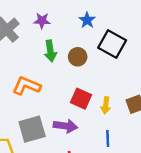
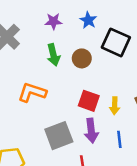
purple star: (42, 21) -> (54, 21), moved
purple arrow: (65, 126) -> (91, 131), moved, turned 80
gray square: (32, 129) -> (59, 136), moved

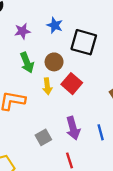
red square: (89, 101) -> (72, 84), moved, turned 30
yellow arrow: (115, 106) -> (47, 86), moved
gray square: (59, 136) -> (43, 137), size x0.6

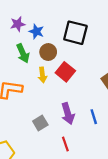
blue star: (55, 25) -> (36, 31), moved

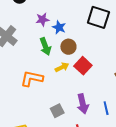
black square: (75, 33) -> (98, 17), moved
yellow arrow: (42, 75) -> (62, 67), turned -112

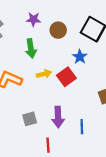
blue star: (59, 27) -> (80, 57), moved
brown circle: (68, 47) -> (58, 30), moved

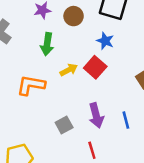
green arrow: (31, 48) -> (47, 44), turned 30

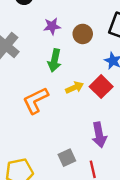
orange L-shape: (31, 85) -> (36, 100), turned -40
gray square: (64, 125) -> (67, 158), moved

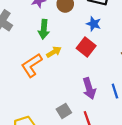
yellow arrow: (75, 88) -> (54, 52), moved

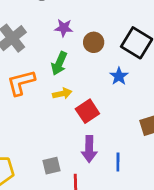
red square: (86, 47) -> (87, 111), moved
orange L-shape: (32, 65) -> (21, 83), moved

